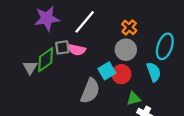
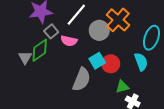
orange cross: (129, 27) -> (118, 20), size x1.6
gray square: (62, 47) -> (51, 31), moved, turned -32
gray circle: (126, 50) -> (99, 30), moved

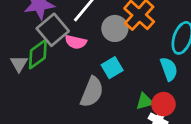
gray square: (51, 31) -> (53, 30), size x1.6
red circle: (111, 64) -> (163, 104), moved

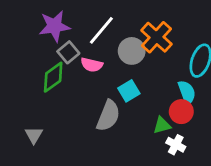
gray square: (53, 30) -> (68, 52), size x0.7
gray triangle: (19, 64) -> (34, 135), moved
red circle: (163, 104) -> (181, 112), moved

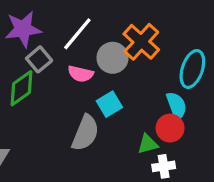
pink semicircle: (92, 65) -> (81, 74), moved
white cross: (176, 145) -> (164, 166), turned -36

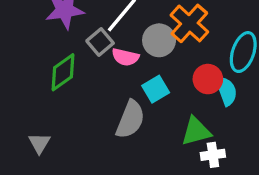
gray square: (39, 59) -> (100, 42), moved
red circle: (170, 128) -> (208, 79), moved
green triangle: (148, 144) -> (196, 131), size x1.4

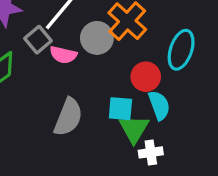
cyan square: (156, 89) -> (120, 109), moved, turned 36
cyan semicircle: (226, 91) -> (159, 105), moved
green triangle: (196, 131) -> (134, 129), turned -44

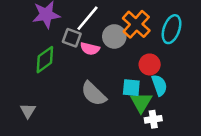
gray square: (38, 40) -> (72, 38), turned -30
cyan ellipse: (181, 50) -> (172, 29), moved
gray semicircle: (68, 117) -> (94, 94), turned 112

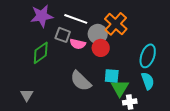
white line: (88, 18) -> (76, 19), turned 70
cyan ellipse: (172, 29) -> (148, 56), moved
red circle: (150, 64) -> (101, 48), moved
cyan semicircle: (159, 85) -> (148, 81), moved

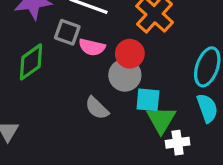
gray circle: (98, 34) -> (125, 75), moved
gray semicircle: (81, 81) -> (97, 108), size x0.7

